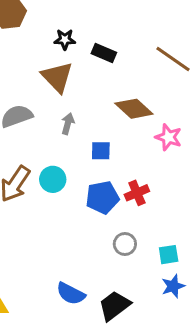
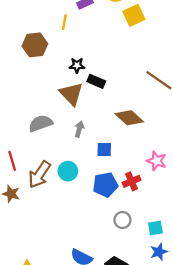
black rectangle: (104, 53) -> (96, 81), moved
pink star: (169, 137) -> (157, 161), moved

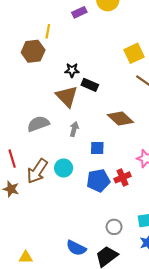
yellow square: (134, 15) -> (134, 53), moved
yellow line: (64, 22) -> (48, 31), moved
gray circle: (122, 220) -> (114, 227), moved

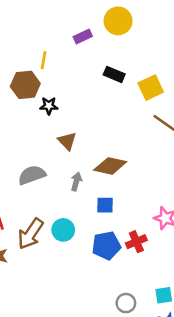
black star: (72, 70) -> (49, 106), moved
black rectangle: (90, 85) -> (114, 74), moved
brown triangle: (67, 96) -> (67, 141), size x0.7
brown diamond: (120, 119) -> (110, 166), moved, turned -30

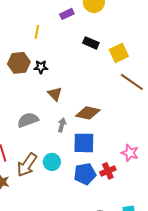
brown hexagon: (25, 85) -> (19, 63), moved
blue square: (105, 205) -> (84, 143), size x1.6

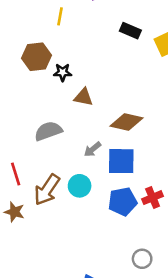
black star: (41, 67) -> (63, 72), moved
brown triangle: (55, 94) -> (83, 97), turned -35
gray arrow: (62, 125) -> (93, 149), moved, turned -144

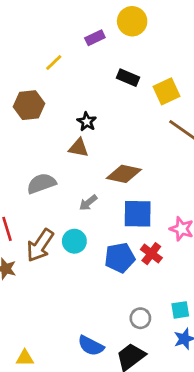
yellow line: (60, 16) -> (54, 62), turned 36
black star: (63, 72) -> (87, 122), moved, turned 30
blue square: (121, 161) -> (138, 214), moved
red cross: (153, 198) -> (151, 254), turned -30

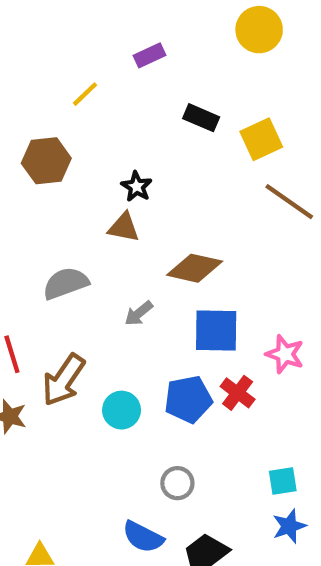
yellow circle: (132, 21) -> (259, 30), moved
cyan circle: (74, 241) -> (122, 410), moved
gray circle: (140, 318) -> (177, 483), moved

